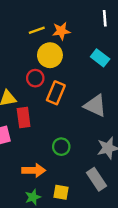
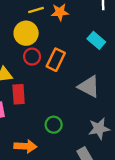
yellow circle: (50, 55) -> (26, 33), moved
orange rectangle: (56, 93) -> (56, 60), moved

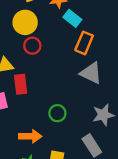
cyan rectangle: (96, 40) -> (72, 18), moved
orange rectangle: (56, 60) -> (84, 43), moved

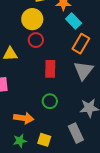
gray triangle: (91, 73) -> (83, 70), turned 35
red rectangle: (21, 84) -> (50, 69), moved

